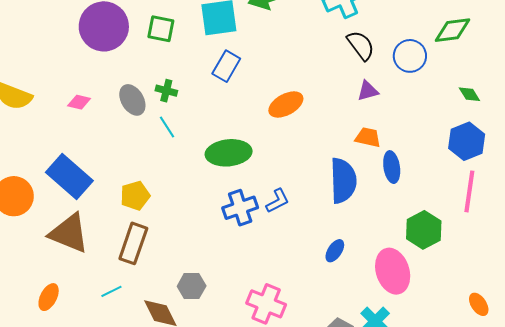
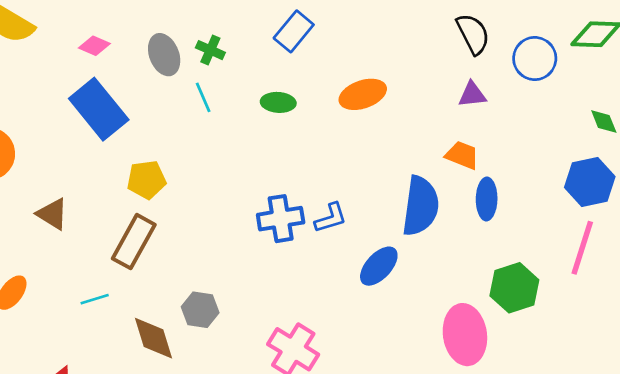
green ellipse: (229, 153) -> (278, 102), moved, size x0.6
blue rectangle: (69, 176) -> (99, 109), moved
brown triangle: (69, 233) -> (52, 214), size x0.6
blue ellipse: (335, 251) -> (379, 266), moved, size x1.4

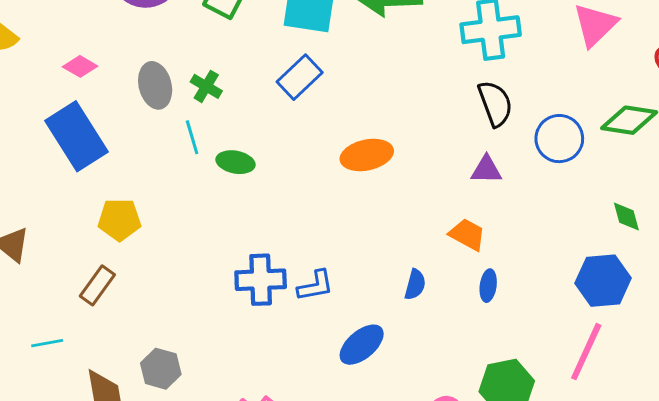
green ellipse: (278, 102) -> (236, 162), moved
blue ellipse: (487, 199) -> (488, 286), size x0.7
blue semicircle: (421, 206) -> (415, 285), size x0.5
brown rectangle: (134, 242) -> (97, 285), size x0.7

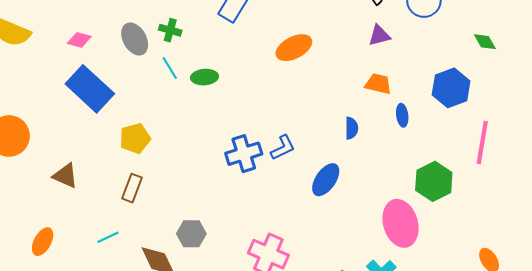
blue hexagon: (603, 281) -> (451, 88), moved

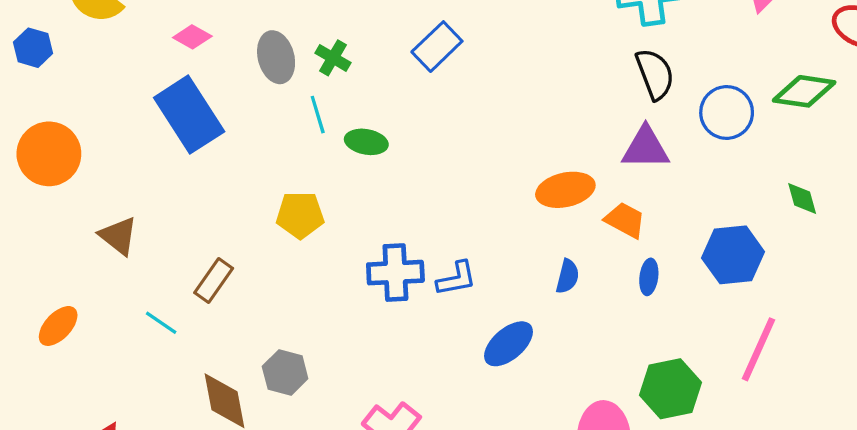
purple triangle: (379, 35) -> (646, 148), size x1.4
orange ellipse: (294, 48) -> (565, 190), moved
yellow pentagon: (135, 138) -> (300, 215), moved
cyan line: (108, 237) -> (161, 323), moved, turned 45

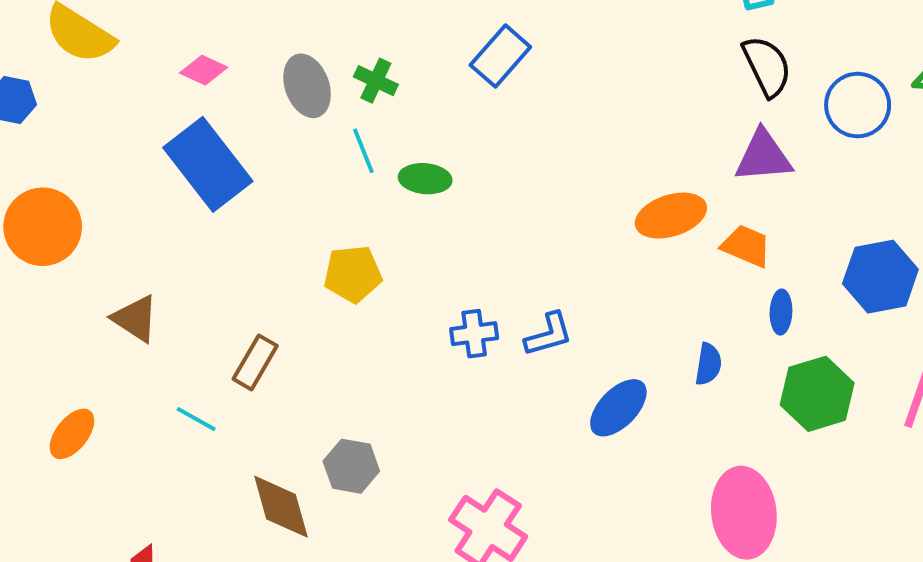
blue cross: (395, 273) -> (474, 334), size x0.7
blue semicircle: (567, 276) -> (708, 364), moved
green hexagon: (671, 389) -> (817, 394), moved

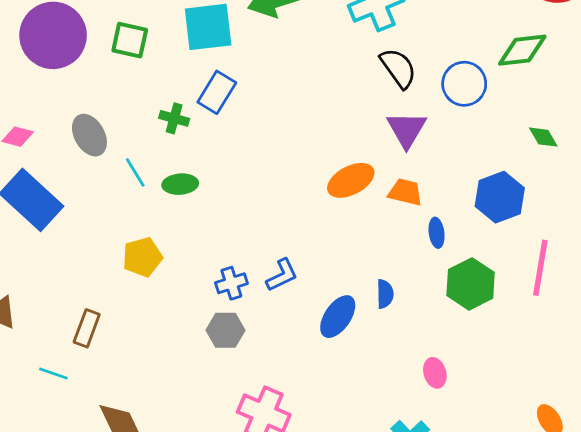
green cross: (376, 81) -> (174, 118), moved
purple triangle: (763, 156) -> (406, 129), turned -45
blue semicircle: (708, 364) -> (385, 294), moved
gray hexagon: (351, 466) -> (225, 330), moved
pink ellipse: (744, 513) -> (435, 373), size x0.5

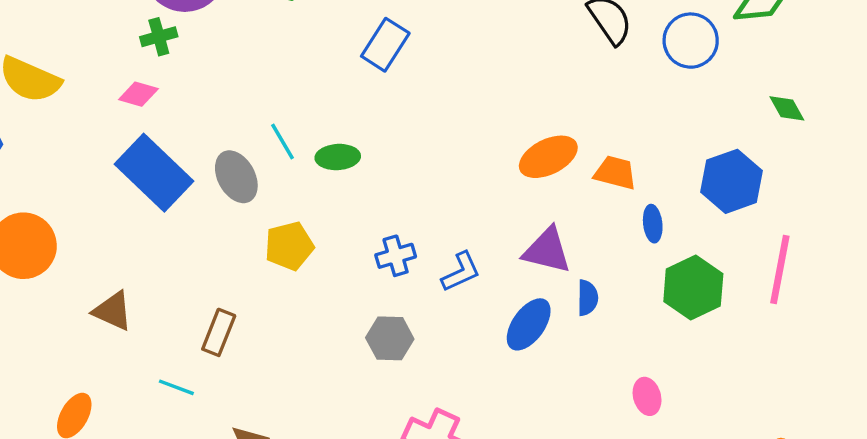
green cross: (174, 118) -> (159, 37), moved, turned -32
purple triangle: (406, 129) -> (547, 251), moved, turned -48
gray ellipse: (89, 135) -> (236, 177), moved
blue cross: (231, 283) -> (396, 256), moved

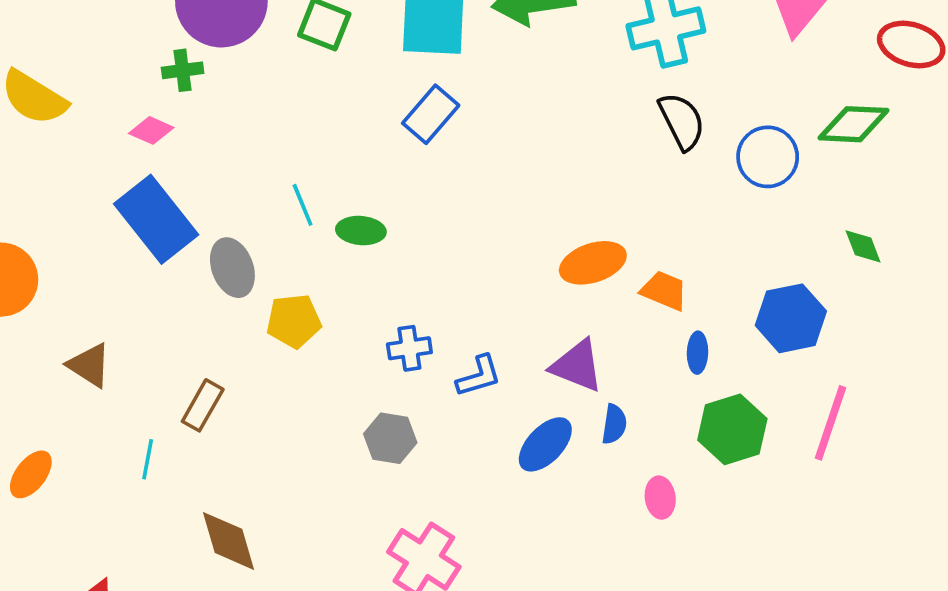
gray ellipse: (236, 177) -> (232, 268), moved
cyan line: (176, 387) -> (148, 459), turned 72
pink ellipse: (647, 396) -> (660, 498), moved

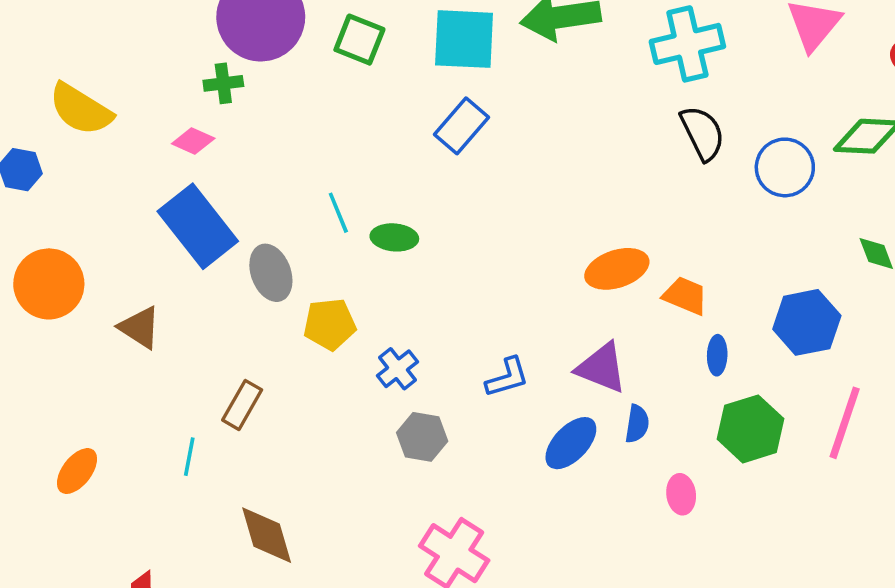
blue cross: (409, 348) -> (398, 369), moved, turned -30
brown triangle: (89, 365) -> (140, 327), moved

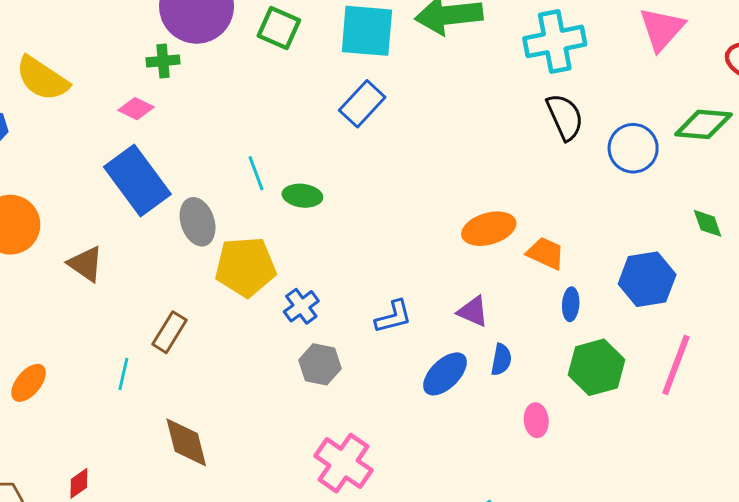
yellow pentagon: (330, 324) -> (245, 267), size x1.4
purple triangle: (602, 368) -> (473, 311), size x0.7

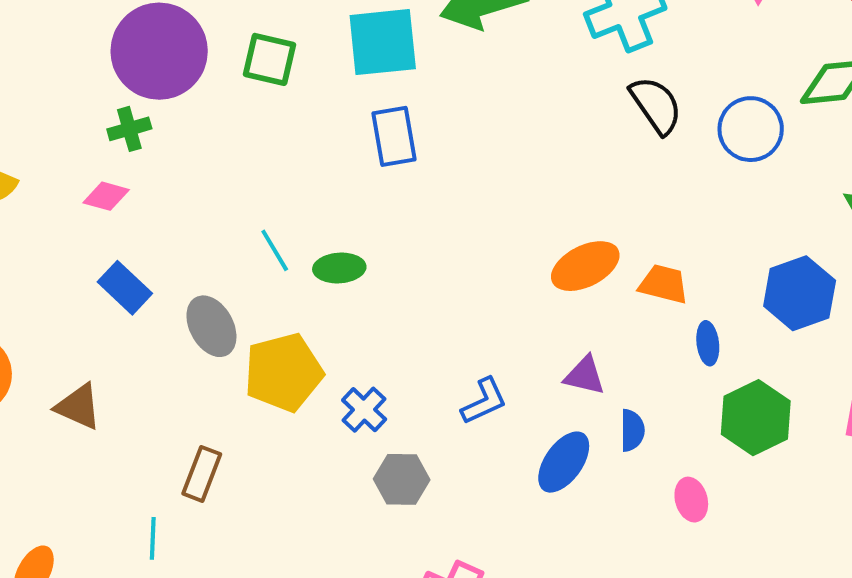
blue rectangle: (362, 104) -> (394, 136), turned -42
blue rectangle: (137, 180) -> (125, 288), size x0.6

